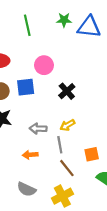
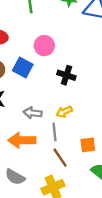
blue square: (26, 87) -> (23, 67), turned 30
black cross: (67, 91) -> (66, 75), turned -35
orange arrow: (30, 155) -> (22, 140), size x1.6

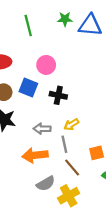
black cross: (66, 75) -> (58, 95), moved
gray semicircle: (15, 177) -> (46, 184), moved, turned -54

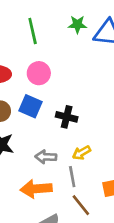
pink circle: (46, 65) -> (39, 73), moved

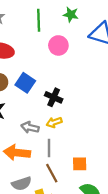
green star: (77, 24) -> (71, 15), moved
pink circle: (39, 73) -> (58, 45), moved
yellow arrow: (82, 153) -> (54, 122), moved

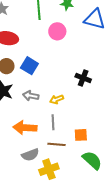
black cross: (54, 97) -> (83, 78), moved
gray arrow: (30, 127) -> (31, 96), moved
brown line: (52, 173) -> (57, 144), turned -54

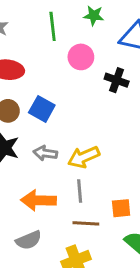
black cross: (83, 78) -> (117, 80), moved
yellow arrow: (57, 99) -> (84, 157), size x1.5
gray semicircle: (30, 155) -> (29, 240), moved

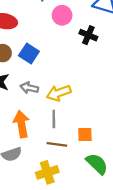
orange arrow: (38, 200) -> (21, 124), turned 75

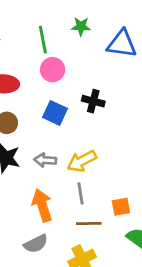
pink circle: (62, 15) -> (53, 70), moved
black cross: (88, 35) -> (93, 101), moved
blue square: (29, 53) -> (55, 113), moved

